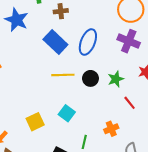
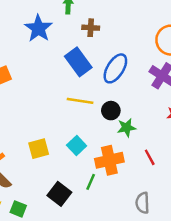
green star: (116, 79) -> (127, 128), moved
red line: (130, 103) -> (150, 157), moved
orange cross: (111, 129) -> (109, 160), moved, size x1.6

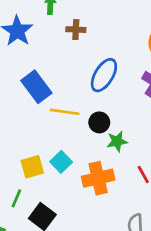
blue rectangle: (78, 62) -> (36, 87), moved
yellow square: (39, 149) -> (32, 167), moved
green line: (91, 182) -> (16, 198), moved

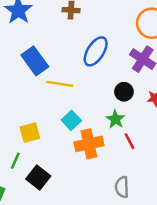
black circle: (99, 122) -> (124, 92), moved
green star: (117, 141) -> (115, 119), moved, turned -30
cyan square: (61, 162) -> (71, 120), moved

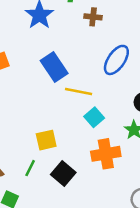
cyan square: (71, 120) -> (94, 117), moved
black square: (38, 177) -> (63, 174), moved

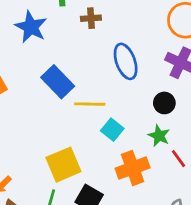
blue ellipse: (116, 60) -> (126, 61), turned -44
yellow square: (46, 140) -> (63, 165), size x1.4

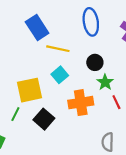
black circle: (164, 103) -> (95, 62), moved
cyan square: (112, 130) -> (60, 75), moved

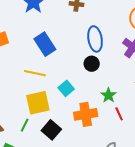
yellow line: (58, 49) -> (35, 73), moved
black circle: (95, 62) -> (92, 64), moved

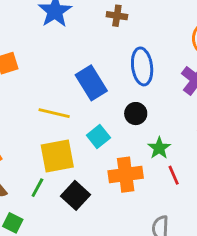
blue rectangle: (45, 44) -> (91, 83), moved
black circle: (92, 64) -> (136, 114), moved

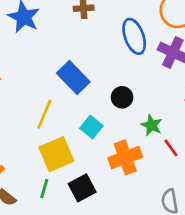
blue ellipse: (142, 66) -> (134, 36), moved
yellow line: (54, 113) -> (44, 114), turned -68
black square: (76, 195) -> (82, 188), turned 32

